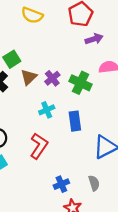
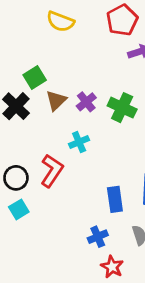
blue rectangle: (75, 121) -> (115, 199), moved
red L-shape: (39, 146) -> (52, 171), moved

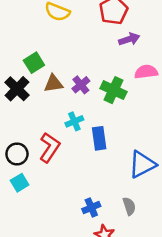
brown triangle: (56, 100) -> (53, 84), turned 36
blue rectangle: (115, 199) -> (99, 138), moved

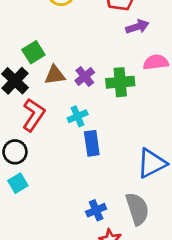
green cross: (114, 90) -> (120, 82), turned -30
blue rectangle: (99, 138) -> (92, 143), moved
red L-shape: (50, 147) -> (33, 115), moved
gray semicircle: (129, 206) -> (137, 209), size x1.6

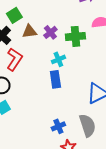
cyan cross: (78, 116) -> (58, 59), moved

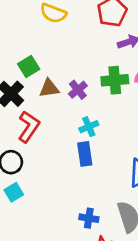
green cross: (75, 36) -> (115, 80), moved
blue cross: (58, 126) -> (89, 218), turned 32

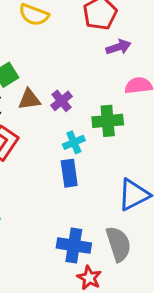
green cross: (115, 80) -> (108, 121), moved
blue cross: (89, 218) -> (74, 245), size x1.5

